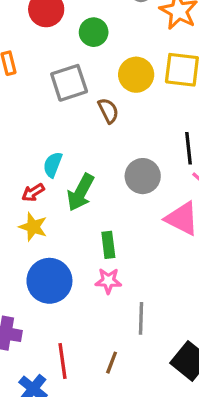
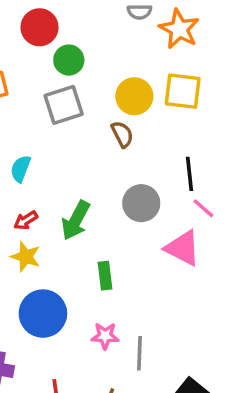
green circle: (94, 32) -> (69, 60), moved
brown semicircle: (108, 111) -> (122, 134), moved
cyan semicircle: (53, 165) -> (21, 169), moved
pink star: (108, 281) -> (105, 336), moved

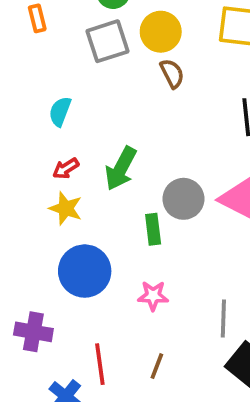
yellow circle: (134, 96) -> (161, 32), moved
gray circle: (141, 203) -> (183, 199), moved
gray line: (140, 353) -> (223, 319), moved

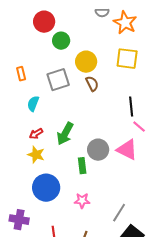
orange rectangle: (37, 18) -> (21, 74), moved
gray square: (107, 41) -> (58, 80), moved
gray line: (223, 319) -> (119, 213), turned 30

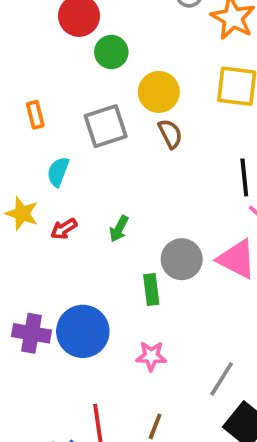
green arrow: (65, 134) -> (119, 229), size x0.6
yellow star: (36, 155) -> (22, 214), moved
purple cross: (19, 220) -> (31, 333), moved

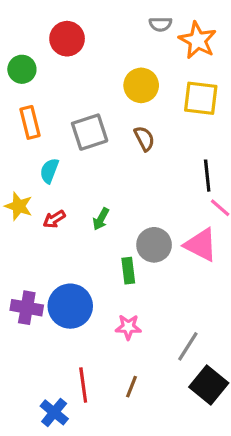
green circle: (111, 52) -> (22, 69), moved
yellow circle: (159, 92) -> (141, 85), moved
orange rectangle: (35, 115) -> (30, 122), size x1.4

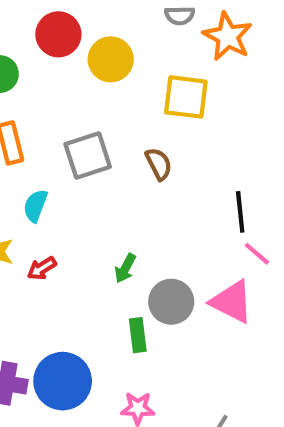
yellow circle: (141, 85) -> (111, 59), moved
yellow square: (201, 98) -> (186, 97), moved
green arrow: (101, 219) -> (125, 268), moved

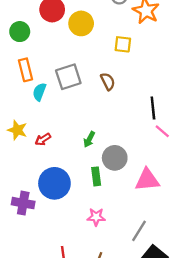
yellow square: (186, 97) -> (123, 44), size x0.7
cyan semicircle: (35, 206) -> (39, 92), moved
pink triangle: (232, 302) -> (147, 180), moved, turned -32
blue circle: (63, 381) -> (54, 183), moved

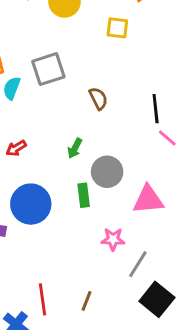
brown semicircle: (108, 81) -> (98, 98), moved
pink star: (96, 217) -> (113, 239), moved

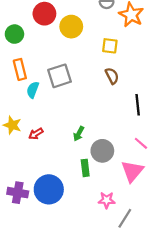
brown semicircle: (98, 98) -> (112, 76), moved
pink line: (167, 138) -> (141, 143), moved
pink triangle: (148, 200) -> (132, 171), turned -45
blue circle: (31, 204) -> (49, 189), moved

